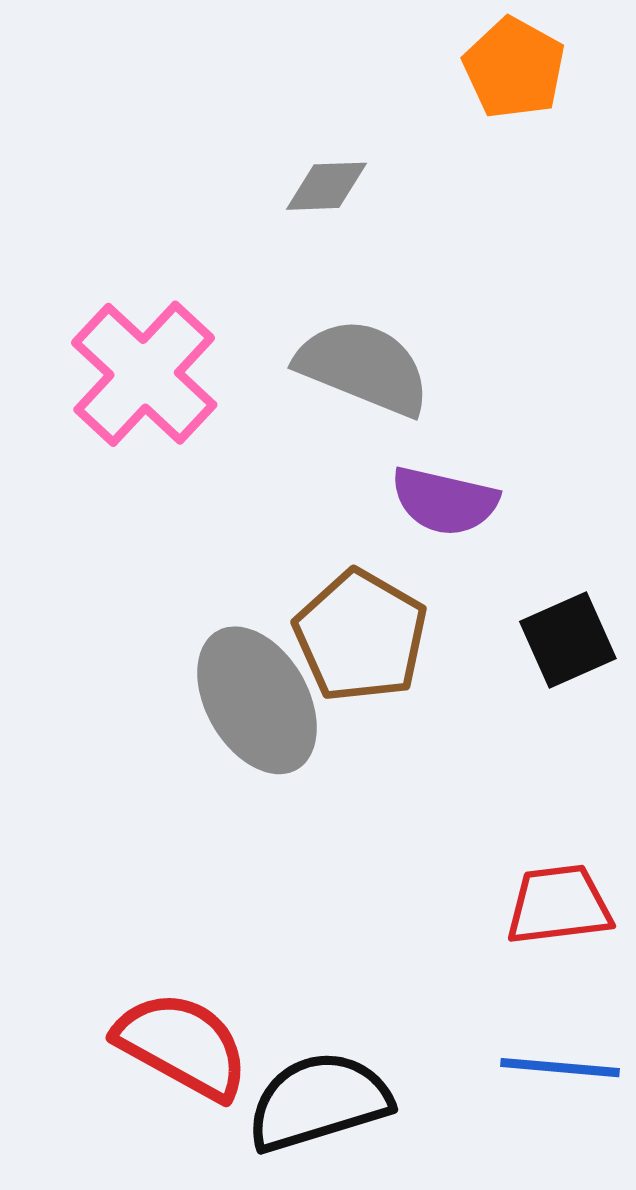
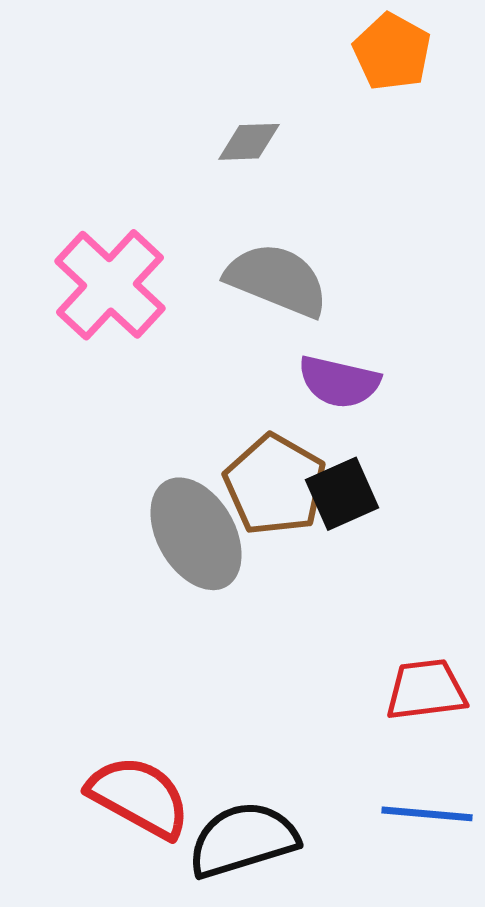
black square: (568, 640) -> (342, 494), moved

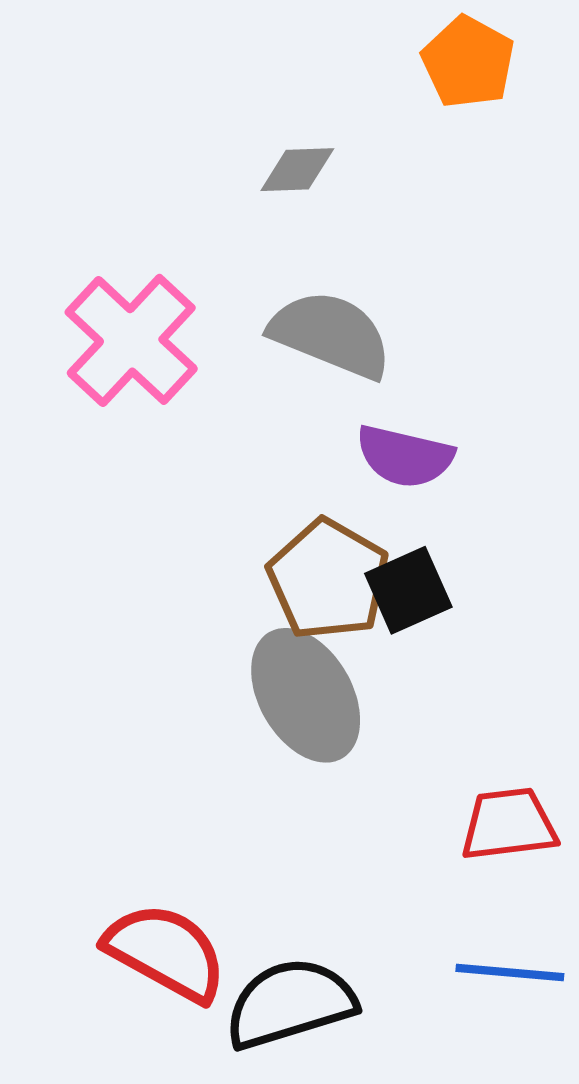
gray ellipse: (196, 534) -> (306, 695), moved

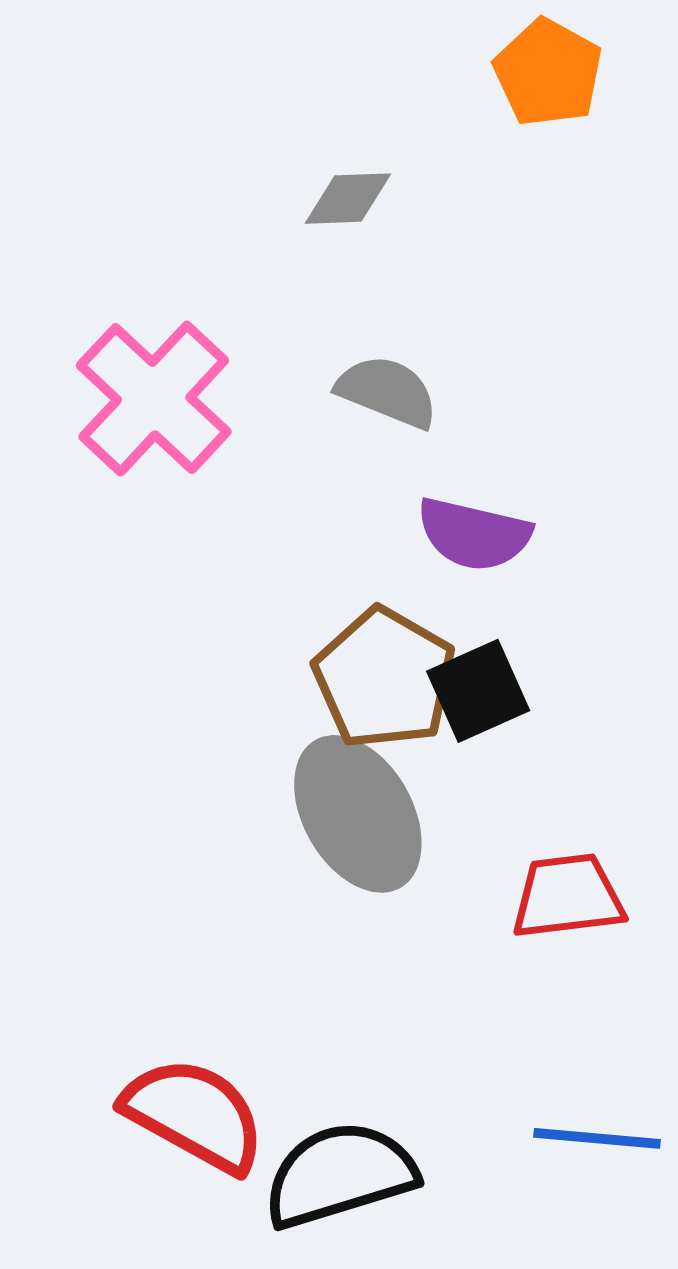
gray semicircle: (331, 334) -> (387, 392), size x0.7
red trapezoid: (509, 824) -> (568, 896), moved

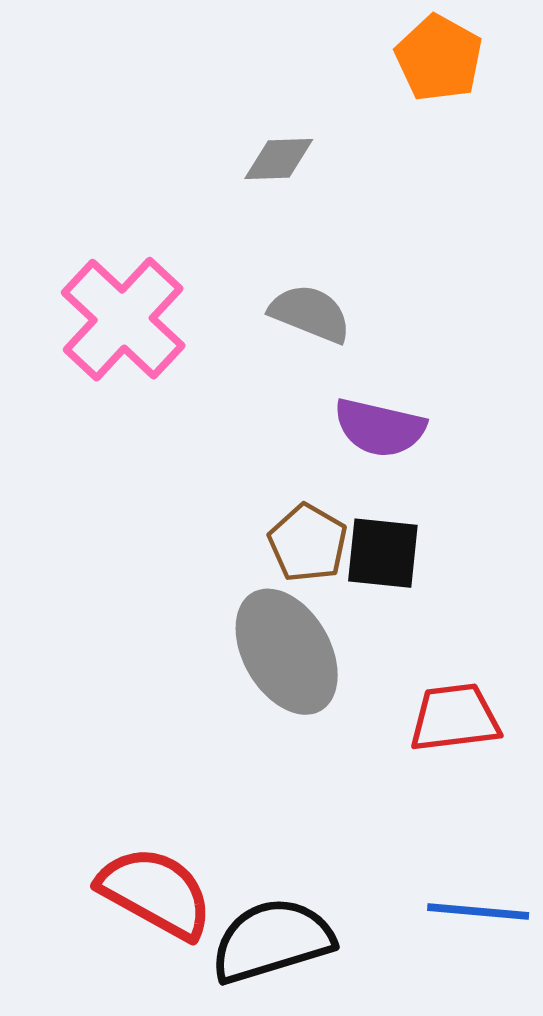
brown pentagon: (384, 678) -> (308, 543), size x0.7
black square: (478, 691) -> (383, 553), turned 30

